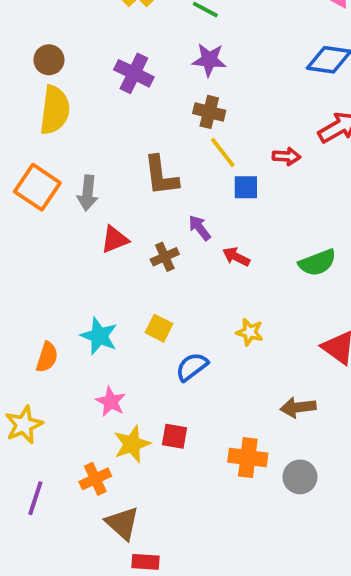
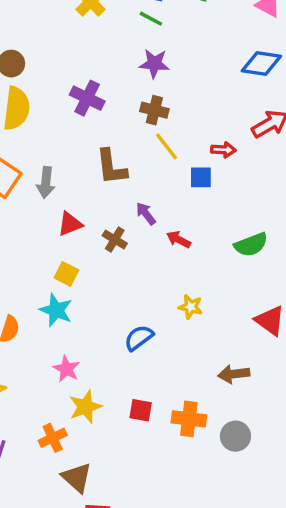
purple cross: (134, 73) -> (87, 98), moved
blue square: (246, 187) -> (201, 177), moved
brown cross: (165, 257) -> (115, 239), turned -35
yellow square: (159, 328) -> (66, 274), moved
red square: (174, 436) -> (141, 410), moved

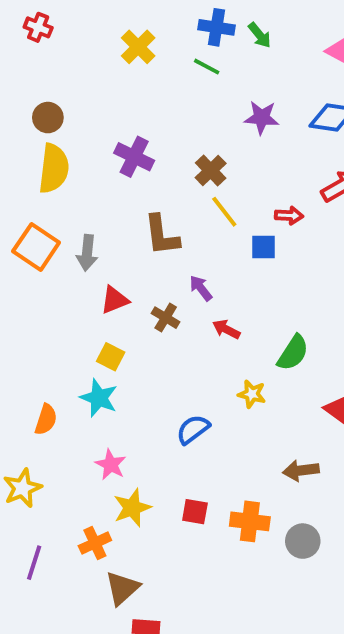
purple star: (154, 64) -> (262, 118), moved
brown cross: (154, 110) -> (211, 170), turned 32
red arrow: (179, 239) -> (226, 329), moved
green semicircle: (251, 245) -> (293, 353), moved, turned -36
brown triangle: (77, 478) -> (122, 588), turned 36

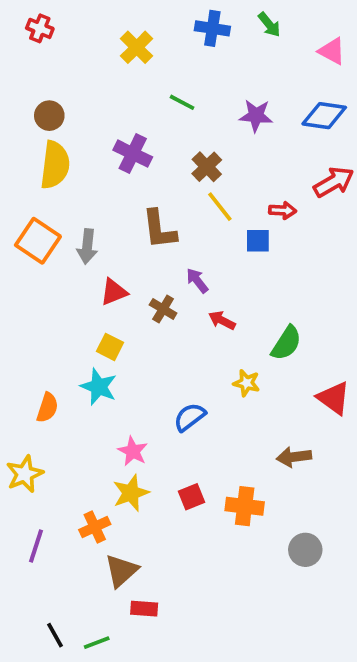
green arrow: (260, 35) -> (269, 25), moved
green line: (207, 67) -> (182, 102), moved
pink star: (111, 465) -> (133, 451), moved
red square: (195, 512) -> (192, 497), turned -32
gray circle: (303, 541) -> (305, 550), moved

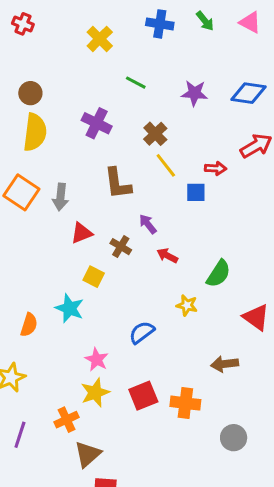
pink triangle: (332, 51) -> (250, 22), moved
yellow square: (110, 347) -> (94, 277), moved
red square: (192, 497) -> (143, 396), size x1.4

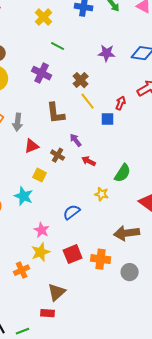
green line: (136, 83) -> (58, 46), moved
red arrow: (215, 168) -> (121, 103), turned -72
brown arrow: (225, 364) -> (127, 233), size x1.4
gray circle: (234, 438) -> (130, 272), moved
brown triangle: (88, 454) -> (57, 292), moved

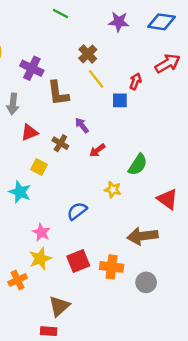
purple cross: (42, 73) -> (32, 68), moved
red arrow: (89, 161) -> (97, 150), turned -64

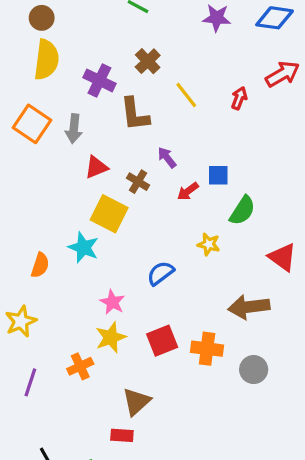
brown cross: (88, 54) -> (148, 61), moved
blue square: (120, 100) -> (218, 175), moved
yellow square: (39, 167) -> (109, 214), size x1.6

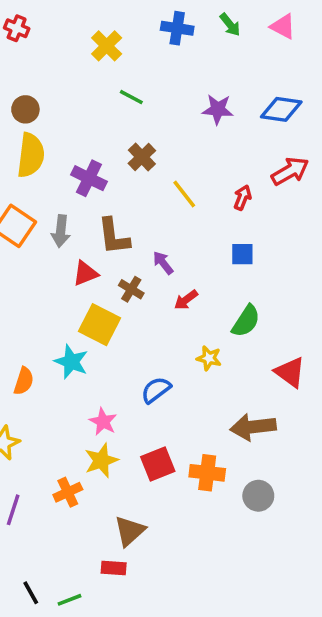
brown L-shape: (135, 114) -> (114, 236), moved
blue square: (218, 175) -> (242, 254), moved

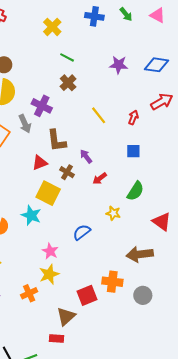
brown cross: (142, 157) -> (68, 83), moved
gray arrow: (61, 231) -> (25, 124), moved, turned -30
red square: (158, 464) -> (87, 295), moved

